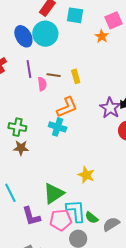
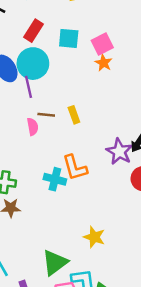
pink square: (113, 20) -> (102, 44), moved
purple line: (29, 69) -> (28, 87), moved
orange L-shape: (67, 107) -> (75, 168), moved, turned 100

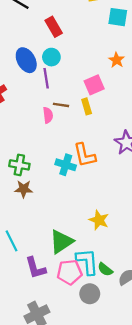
red rectangle: (34, 31) -> (54, 27), turned -66
cyan square: (69, 38) -> (118, 17), moved
pink square: (102, 44) -> (94, 85), moved
cyan circle: (33, 64) -> (51, 57), size x0.6

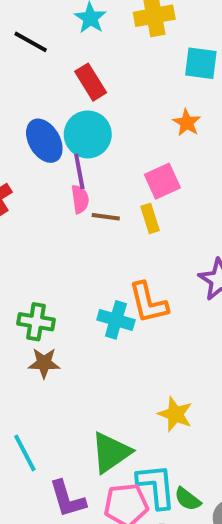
cyan circle: (51, 57) -> (88, 134), size x1.5
orange star: (117, 60) -> (187, 123), moved
pink semicircle: (48, 115) -> (80, 199), moved

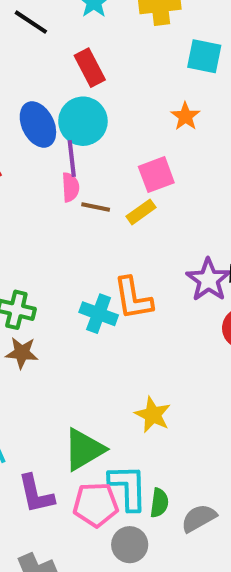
yellow rectangle: (150, 218) -> (141, 212), turned 68
green semicircle: (188, 499) -> (159, 503), turned -124

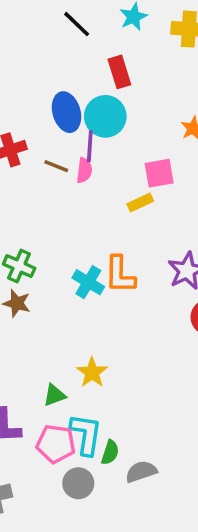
brown line: (96, 207) -> (56, 166), moved
yellow star: (153, 415) -> (92, 372), moved
green triangle: (84, 450) -> (54, 395), size x0.6

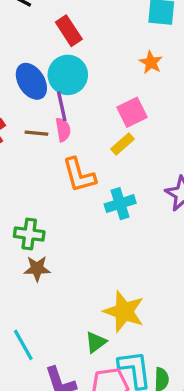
orange L-shape: (120, 275) -> (79, 175), moved
cyan cross: (88, 282) -> (120, 204), moved, turned -32
yellow star: (92, 372) -> (124, 311), size x1.4

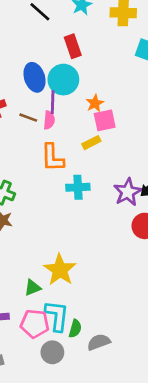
orange star: (151, 62) -> (95, 103), moved

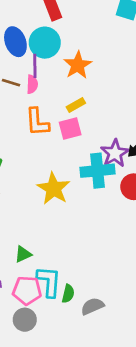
orange star: (95, 103) -> (78, 65), size x1.5
pink square: (105, 120) -> (70, 129), moved
cyan cross: (78, 187) -> (98, 171), moved, size x1.4
yellow star: (60, 270) -> (53, 189), moved
gray circle: (52, 352) -> (25, 320), moved

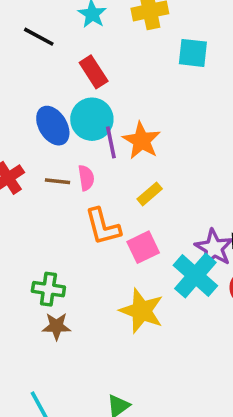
purple line: (35, 66) -> (111, 142), moved
pink square: (70, 129) -> (143, 247), moved
cyan cross: (98, 171) -> (195, 275), turned -32

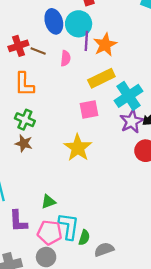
brown line: (58, 181) -> (38, 51), moved
yellow rectangle: (150, 194) -> (101, 78), size x1.6
orange L-shape: (103, 227) -> (24, 84), moved
cyan cross: (195, 275) -> (128, 96), moved

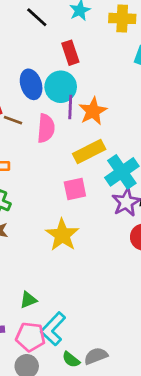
pink semicircle: (66, 58) -> (46, 128), size x1.5
cyan L-shape: (69, 226) -> (53, 329), turned -144
green semicircle: (84, 237) -> (71, 360), moved, turned 112

